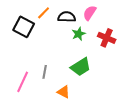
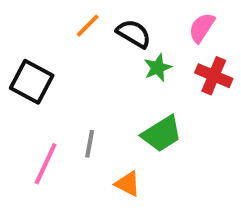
pink semicircle: (90, 13) -> (202, 28), moved
black semicircle: (67, 17) -> (134, 34), turned 30
black square: (24, 27) -> (32, 82), moved

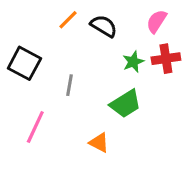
green star: (158, 68) -> (133, 62), moved
red cross: (214, 76) -> (166, 59), turned -32
gray line: (90, 144) -> (70, 85), moved

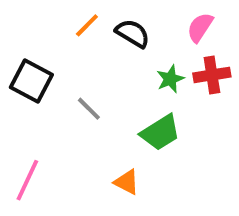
gray line: (70, 85) -> (89, 109), turned -55
pink line: (35, 127) -> (27, 180), moved

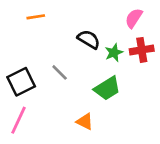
orange line: (87, 25) -> (36, 17), moved, turned 36
black semicircle: (133, 33) -> (89, 39), moved
black square: (31, 81) -> (21, 82), moved, turned 36

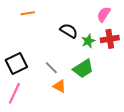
gray line: (60, 72) -> (51, 68), moved
orange triangle: (85, 122) -> (60, 86), moved

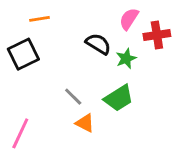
pink semicircle: (104, 14) -> (129, 19), moved
red cross: (110, 39) -> (157, 35), moved
black square: (16, 64) -> (23, 54), moved

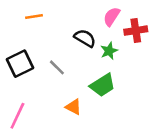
black square: (23, 54) -> (20, 64), moved
gray line: (73, 97) -> (57, 67), moved

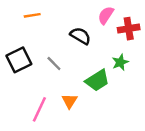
green star: (109, 51) -> (120, 62), moved
orange triangle: (73, 107) -> (70, 101), turned 35
pink line: (17, 116) -> (39, 109), moved

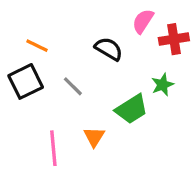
orange line: (32, 15) -> (37, 46), moved, turned 35
pink line: (39, 109) -> (53, 148), turned -30

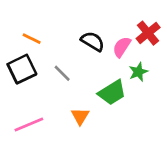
pink semicircle: (143, 21) -> (122, 47), moved
red cross: (174, 39) -> (148, 33), turned -30
pink line: (53, 148) -> (29, 125), moved, turned 72

